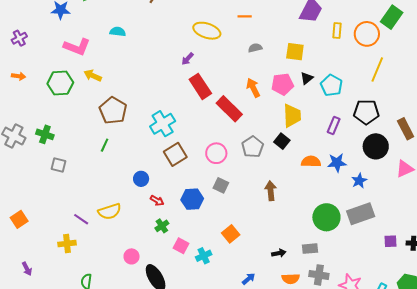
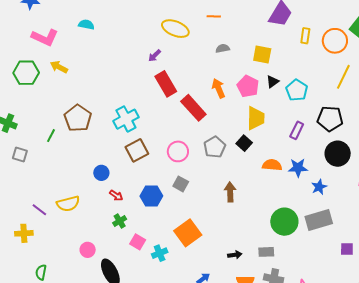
pink pentagon: (282, 84) -> (248, 86), turned 30
brown pentagon: (113, 110) -> (78, 118), moved
green line: (105, 145) -> (51, 136), moved
orange square: (231, 234) -> (188, 233), size x1.5

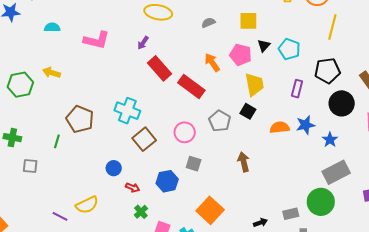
cyan semicircle: (86, 25) -> (52, 27), moved
pink L-shape: (45, 37) -> (97, 40), moved
cyan cross: (126, 119) -> (127, 111), turned -30
green circle: (284, 222) -> (321, 202), moved

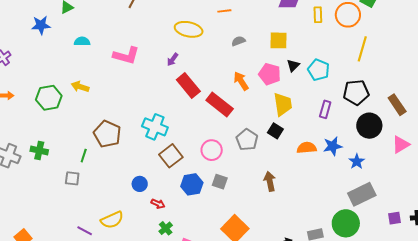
gray square: (30, 166) -> (72, 178), moved
blue hexagon: (167, 181) -> (192, 184), moved

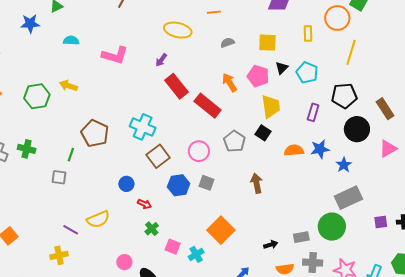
yellow rectangle: (318, 15) -> (308, 33), moved

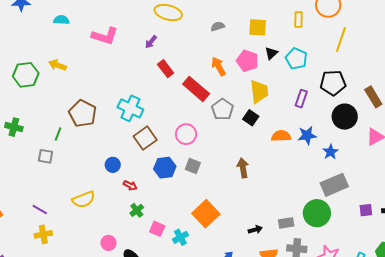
red rectangle: (177, 86) -> (166, 69), size x0.7
gray pentagon: (234, 141) -> (223, 109), moved
purple line: (71, 230) -> (40, 209), moved

